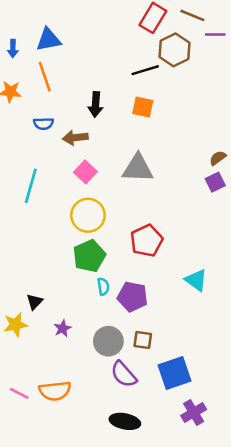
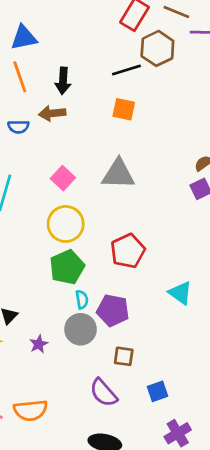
black arrow: (96, 105) -> (63, 81), moved
brown arrow: (75, 138) -> (52, 113), moved
gray circle: (108, 341) -> (81, 329), moved
blue square: (175, 373) -> (157, 391), size x0.6

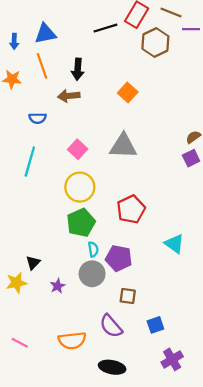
black line: (126, 70) -> (105, 28), moved
orange square: (124, 109) -> (128, 93), turned 30
blue semicircle: (18, 127) -> (38, 118), moved
orange semicircle: (31, 410) -> (72, 341), moved

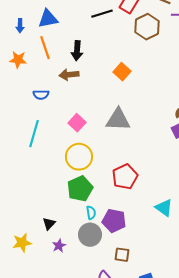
black triangle: (33, 263) -> (49, 224), moved

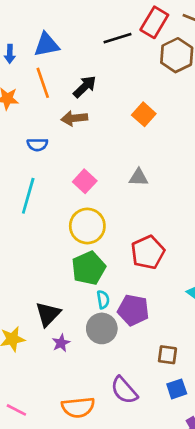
black arrow: (77, 51) -> (85, 87), turned -138
gray triangle: (118, 120) -> (139, 177), size x0.6
black triangle: (49, 224) -> (48, 314), size x1.5
brown square: (122, 255) -> (167, 355), moved

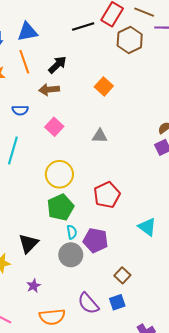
pink square: (85, 181) -> (54, 127), moved
purple star: (61, 343) -> (34, 286), moved
brown square: (167, 355) -> (122, 275), turned 35
blue square: (177, 389) -> (117, 302), moved

